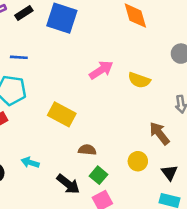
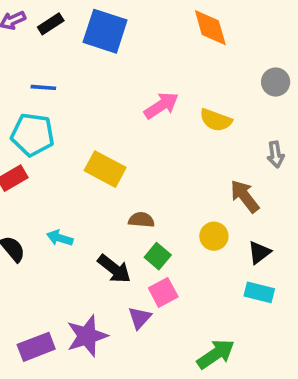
black triangle: (170, 173) -> (259, 252), turned 30

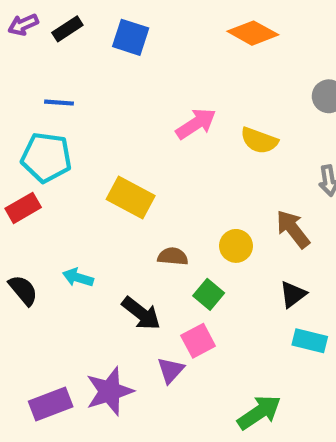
orange diamond: (210, 28) -> (253, 33), turned -45
blue square: (105, 31) -> (131, 37), size x0.7
yellow circle: (214, 236) -> (236, 246), moved
black triangle: (259, 252) -> (293, 294), moved
green square: (158, 256) -> (209, 294), moved

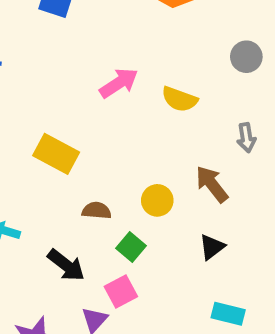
cyan rectangle: (310, 341) -> (228, 314), moved

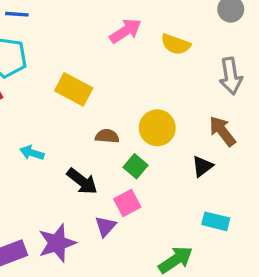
gray arrow: (246, 138) -> (231, 76), size x1.5
brown arrow: (212, 184) -> (222, 131), moved
yellow circle: (157, 200) -> (157, 128), size x1.4

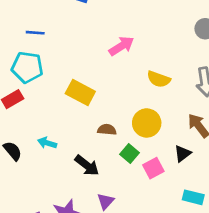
yellow semicircle: (176, 44) -> (159, 79), moved
pink square: (127, 203) -> (153, 168), moved

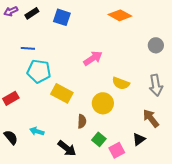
cyan pentagon: (27, 67) -> (39, 71), moved
yellow circle: (147, 123) -> (103, 103), moved
brown semicircle: (107, 130) -> (82, 121), turned 88

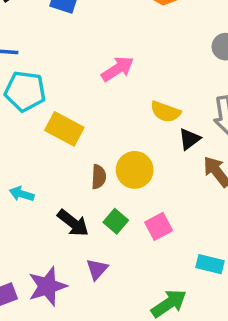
yellow circle: (103, 103) -> (135, 170), moved
green square: (99, 139) -> (116, 221), moved
black triangle: (139, 139) -> (189, 139), moved

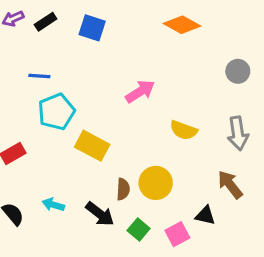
cyan pentagon: (25, 91) -> (56, 112), turned -30
black triangle: (189, 139) -> (205, 216), moved, turned 50
black arrow: (73, 223) -> (100, 214), moved

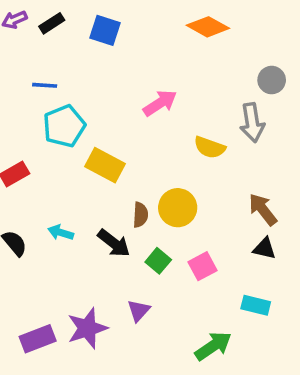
gray arrow: (238, 133) -> (252, 123), moved
black triangle: (205, 216) -> (265, 248), moved

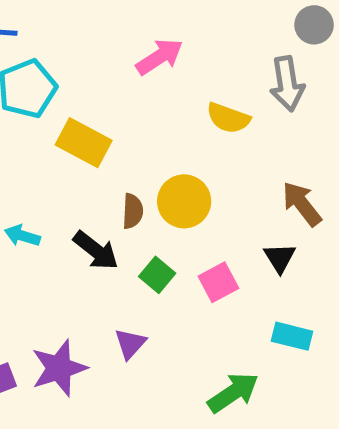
black triangle: (265, 248) -> (280, 258), moved, turned 45

